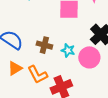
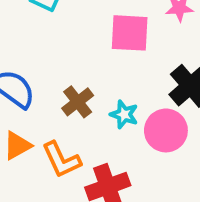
brown cross: (44, 45) -> (78, 102), turned 35

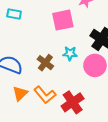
cyan star: (124, 114) -> (70, 53), moved

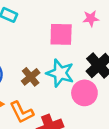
cyan star: (70, 53) -> (60, 73), size x1.6

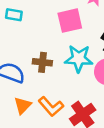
brown cross: (31, 77) -> (42, 62), moved, turned -30

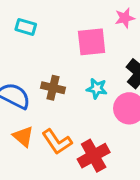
cyan star: (79, 59) -> (97, 88), size x0.6
orange triangle: (23, 105) -> (23, 136), turned -42

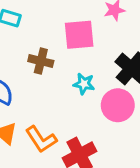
brown cross: (53, 88) -> (41, 61), moved

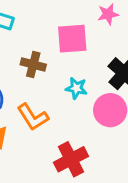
orange L-shape: (41, 139) -> (33, 117), moved

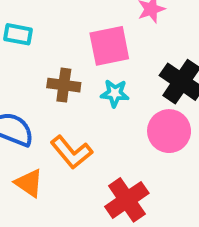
cyan star: (76, 88) -> (115, 93), moved

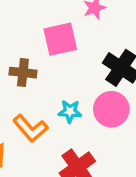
cyan star: (115, 93) -> (70, 111), moved

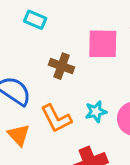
cyan star: (70, 111) -> (96, 112), turned -30

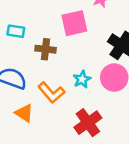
cyan rectangle: (35, 20) -> (16, 31), moved

